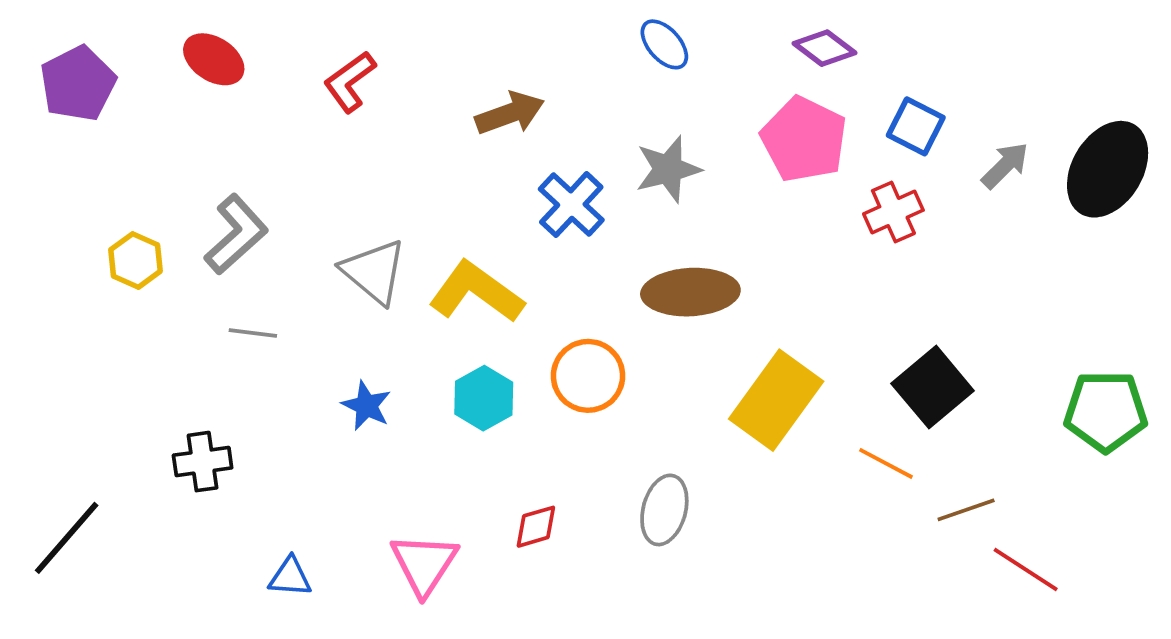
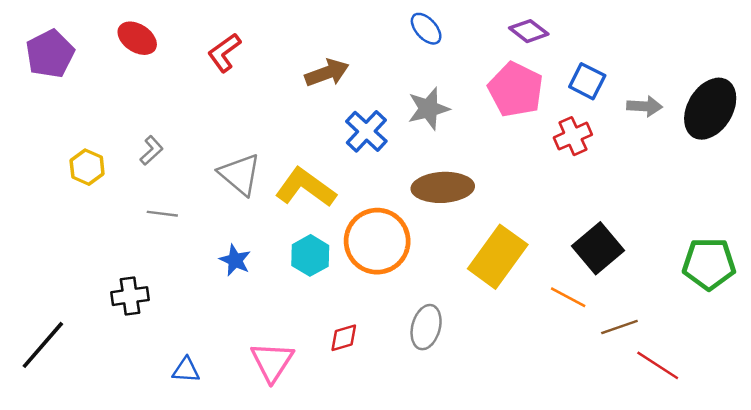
gray arrow: (1005, 165) -> (645, 106), turned 48
gray L-shape: (236, 234) -> (152, 150), size x0.6
orange circle: (588, 376) -> (377, 241), size x1.4

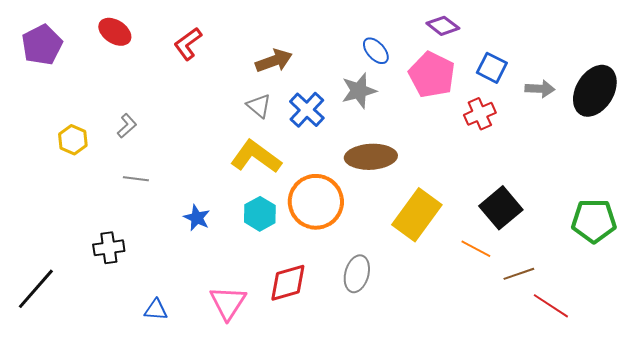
blue ellipse: (426, 29) -> (376, 51), moved
gray triangle: (240, 174) -> (259, 106), moved, size x0.7
red diamond: (344, 338) -> (288, 283), size x1.6

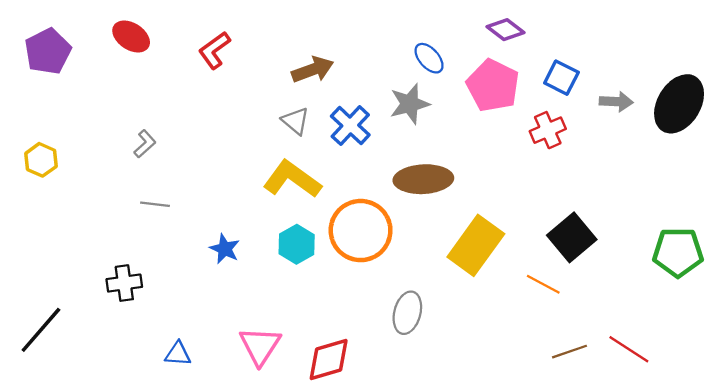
yellow hexagon: (73, 140) -> (41, 160), moved
brown line: (519, 274) -> (569, 352), moved
red diamond: (288, 283) -> (329, 360), moved

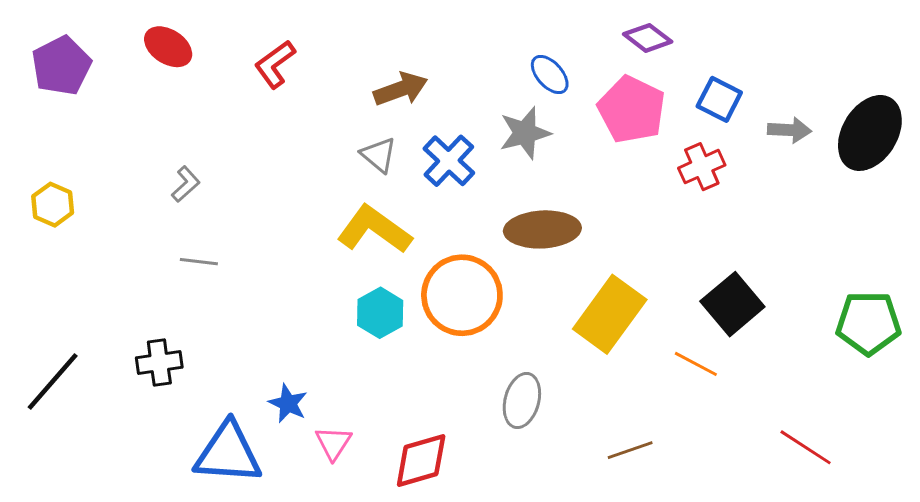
blue star: (225, 249) -> (288, 403), moved
black line: (41, 330) -> (53, 382), moved
pink triangle: (260, 346) -> (333, 443), size x0.7
brown line: (569, 352) -> (630, 450), moved
blue triangle: (178, 354) -> (228, 453), size x2.0

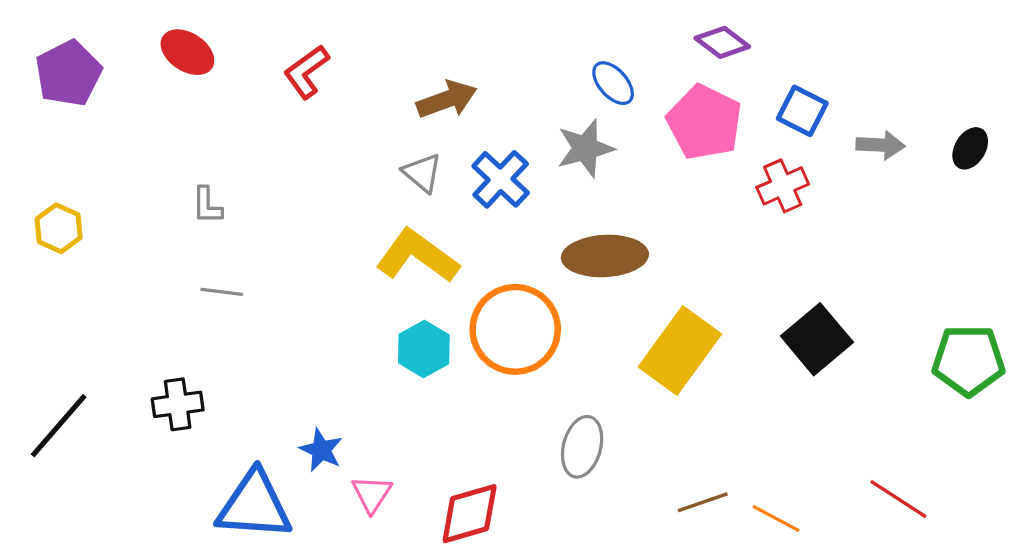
black ellipse: (870, 133) -> (970, 148), size x0.5
gray L-shape: (186, 184) -> (207, 205), turned 132
orange line: (696, 364) -> (776, 519), moved

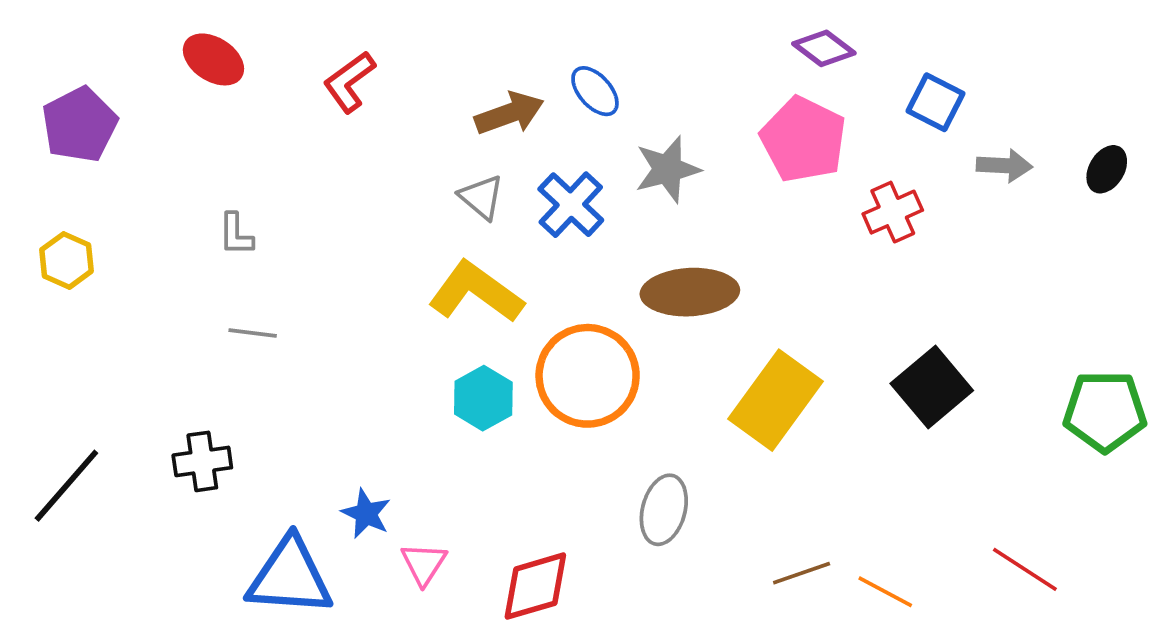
purple pentagon: (68, 73) -> (80, 125), moved
blue ellipse: (613, 83) -> (595, 91), moved
blue square: (802, 111) -> (936, 102), moved

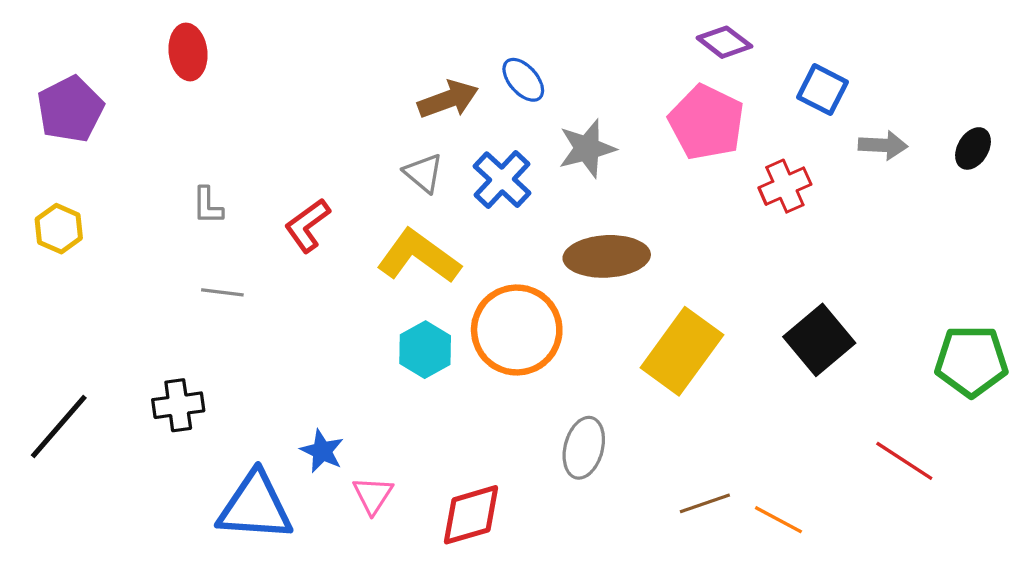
red ellipse: (213, 59) -> (188, 52), turned 50
red L-shape: (349, 82) -> (307, 225), moved
red line: (1025, 569) -> (904, 461), moved

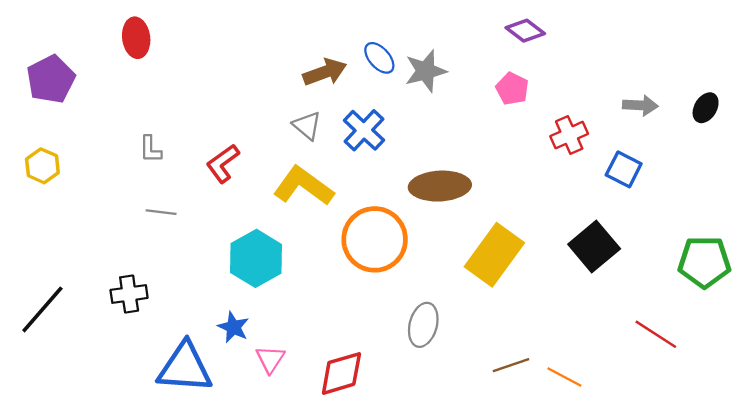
blue square: (823, 90) -> (624, 169), moved
pink pentagon: (706, 122) -> (512, 89), size x0.6
gray star: (587, 148) -> (426, 71), moved
cyan hexagon: (425, 350) -> (256, 258), moved, size x1.4

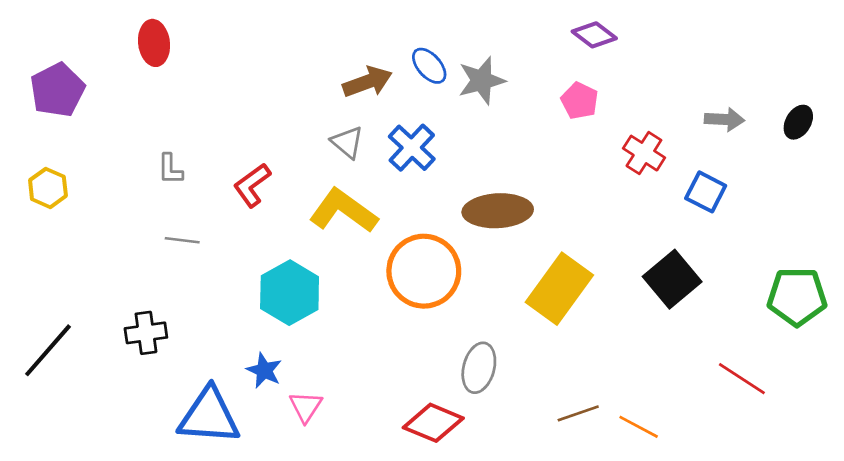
red cross: (569, 135) -> (644, 153), turned -33
red diamond: (341, 373) -> (433, 423), moved, turned 39

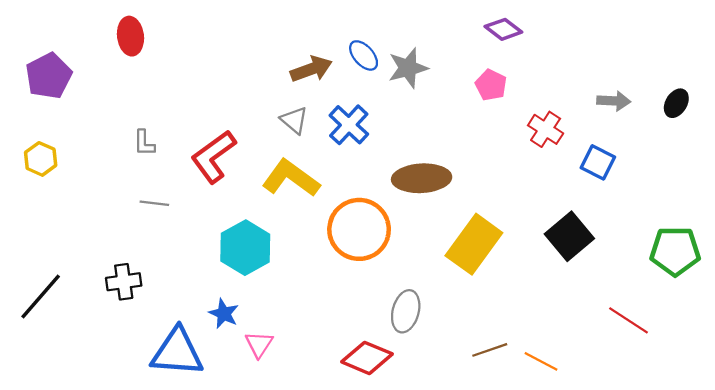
red L-shape: (252, 185) -> (213, 157), size x1.4

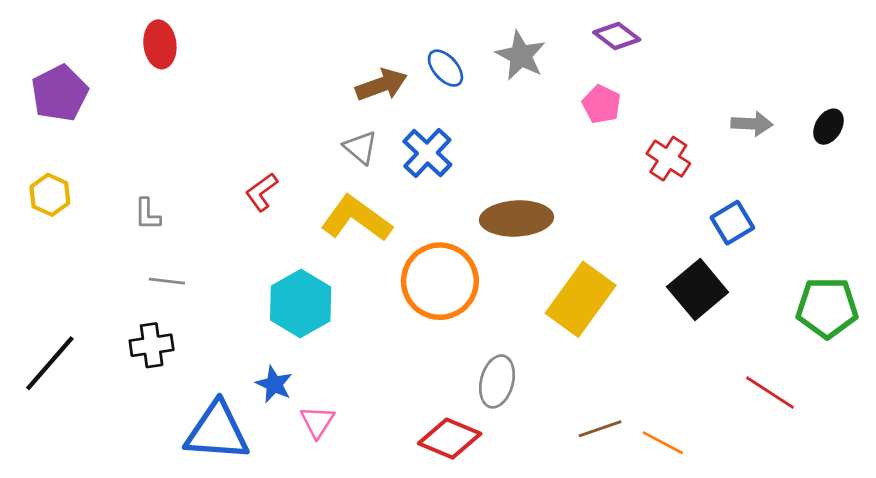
gray star: (408, 68) -> (521, 56), moved, turned -30
gray L-shape: (144, 143) -> (147, 214), moved
red L-shape: (213, 157) -> (262, 192), size x0.6
blue square: (598, 162) -> (732, 223), moved, turned 32
gray line: (154, 203) -> (167, 281), moved

